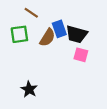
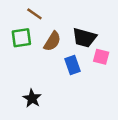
blue rectangle: (59, 29) -> (73, 65), moved
pink square: (81, 55) -> (101, 57), moved

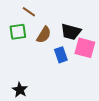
pink square: (101, 57) -> (85, 48), size x1.5
black star: (32, 98) -> (20, 90), moved

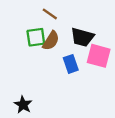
brown line: (29, 12) -> (50, 14), moved
green square: (18, 32) -> (36, 37), moved

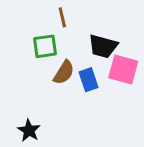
brown line: (50, 14) -> (62, 17), turned 42
brown semicircle: (51, 41) -> (64, 72), moved

